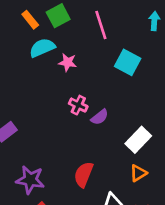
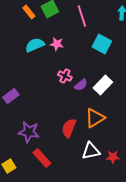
cyan semicircle: (42, 48) -> (35, 45), moved
white rectangle: (138, 140) -> (103, 85), moved
orange triangle: (138, 173) -> (95, 118), moved, size x1.5

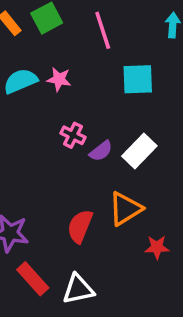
cyan square: (102, 44) -> (138, 79), turned -30
white triangle: (91, 151) -> (78, 289), moved
red star: (113, 157) -> (157, 247), moved

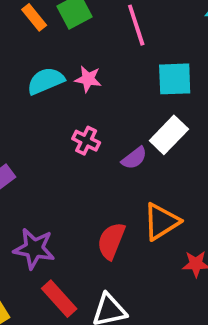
pink cross: (73, 135) -> (86, 141), moved
white rectangle: (139, 151) -> (169, 135), moved

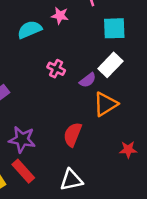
pink star: (88, 79) -> (60, 16), moved
orange triangle: (161, 222) -> (105, 104), moved
red rectangle: (59, 299) -> (23, 171), moved

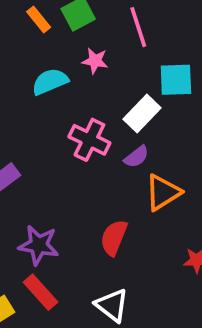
white rectangle: (110, 65) -> (142, 114), moved
pink cross: (56, 69) -> (89, 140), size x1.5
white triangle: (71, 180) -> (112, 305), turned 50

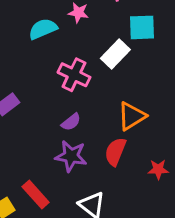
purple semicircle: (136, 157) -> (71, 122), moved
red semicircle: (114, 238) -> (115, 152), moved
purple star: (39, 245) -> (71, 156), moved

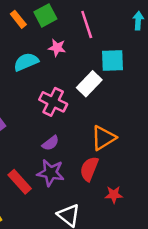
red star: (158, 169) -> (114, 195), moved
red rectangle: (36, 195) -> (20, 182), moved

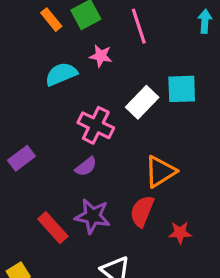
cyan square: (112, 61) -> (182, 89), moved
purple semicircle: (51, 143) -> (86, 167), moved
red star: (114, 195) -> (180, 233), moved

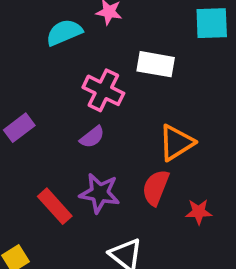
cyan square: (182, 89) -> (212, 23), moved
white rectangle: (142, 102) -> (156, 64), turned 56

